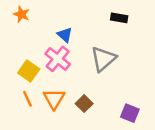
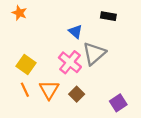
blue triangle: (65, 35) -> (75, 31), moved
pink cross: (58, 59) -> (70, 62), moved
purple square: (130, 113) -> (118, 103), turned 35

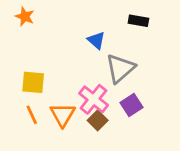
pink cross: (70, 62) -> (94, 99), moved
yellow square: (26, 64) -> (33, 82), turned -30
purple square: (118, 103) -> (131, 105), moved

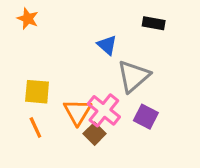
purple square: (131, 105) -> (146, 117), turned -30
orange triangle: (63, 115) -> (77, 112), moved
brown square: (98, 120) -> (95, 134), moved

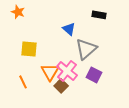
yellow square: (37, 92) -> (29, 49), moved

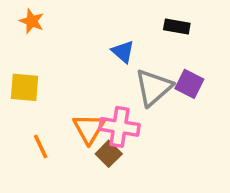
yellow square: (29, 49) -> (25, 87), moved
pink cross: (67, 71) -> (119, 127), turned -30
purple square: (94, 75) -> (189, 84), moved

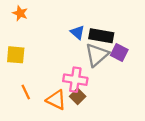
black rectangle: (177, 27) -> (101, 36), moved, size x1.5
orange triangle: (89, 129) -> (56, 100), moved, turned -35
brown square: (109, 154) -> (78, 96), moved

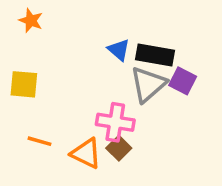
orange line: (26, 92) -> (39, 141), turned -49

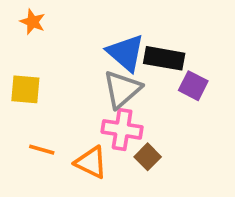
blue triangle: (119, 50) -> (126, 53), size x1.6
gray triangle: (148, 84) -> (122, 89), moved
brown square: (119, 148) -> (148, 157), moved

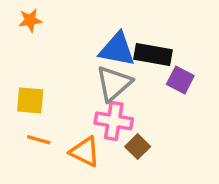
orange star: (33, 22) -> (30, 20), turned -30
blue triangle: (126, 53) -> (117, 49), turned -30
yellow square: (25, 89) -> (30, 100), moved

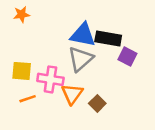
pink cross: (114, 121) -> (50, 79), moved
orange line: (39, 140) -> (28, 99), turned -35
orange triangle: (85, 152) -> (72, 94), moved, turned 40

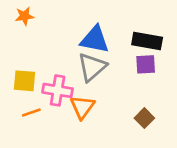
black rectangle: (108, 38) -> (147, 41), moved
purple square: (127, 57) -> (146, 64), turned -30
brown square: (97, 103) -> (144, 118), moved

